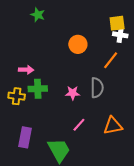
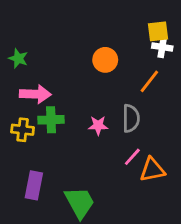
green star: (38, 15) -> (18, 58), moved
pink arrow: (26, 70) -> (35, 94), size x1.5
pink line: (79, 125) -> (132, 157), moved

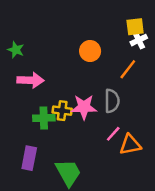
white cross: (162, 47) -> (139, 40), turned -35
green cross: (51, 120) -> (44, 118), moved
pink star: (98, 125) -> (84, 107), size x1.5
yellow cross: (23, 130) -> (62, 111), moved

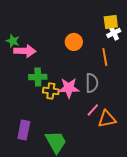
orange line: (128, 69) -> (105, 57), turned -48
pink arrow: (30, 80) -> (25, 51), moved
green cross: (44, 118) -> (38, 77), moved

